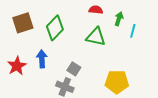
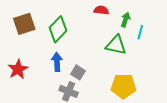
green triangle: (96, 37) -> (116, 45), moved
blue arrow: (42, 59) -> (57, 62), moved

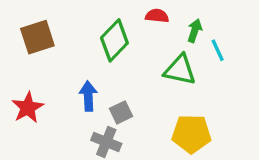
green diamond: (58, 29) -> (114, 40), moved
cyan line: (140, 32) -> (218, 50), turned -40
gray square: (78, 72) -> (121, 112), turned 32

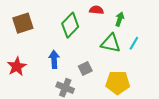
cyan line: (218, 50) -> (134, 43), moved, turned 56
gray square: (121, 112) -> (85, 68), moved

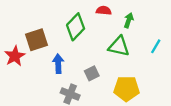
brown square: (23, 23) -> (37, 40), moved
cyan line: (134, 43) -> (156, 46), moved
red star: (17, 66) -> (15, 56), moved

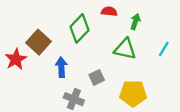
brown square: (37, 40) -> (39, 42), turned -30

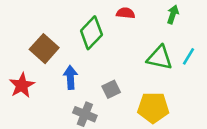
green arrow: (135, 22) -> (173, 14), moved
green triangle: (125, 49) -> (160, 58), moved
red star: (16, 59) -> (22, 85), moved

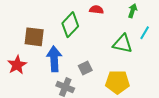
brown square: (44, 49) -> (34, 37), turned -35
cyan line: (189, 56) -> (145, 33), moved
blue arrow: (70, 77) -> (54, 59), size x1.4

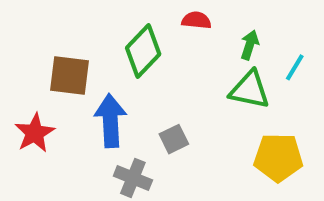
green arrow: (133, 11) -> (250, 45), moved
yellow pentagon: (117, 82) -> (278, 157), moved

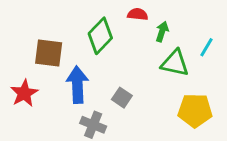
green arrow: (250, 45) -> (162, 32), moved
gray square: (174, 139) -> (122, 98), turned -30

